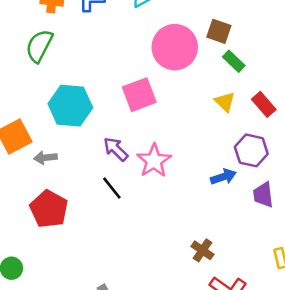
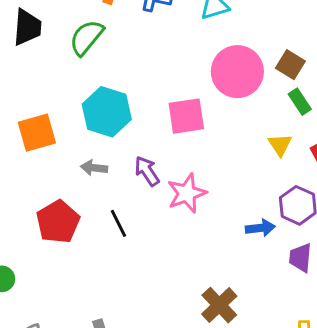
gray arrow: (45, 158) -> (94, 168), moved
black line: (112, 188) -> (118, 223), moved
brown cross: (202, 250) -> (219, 305), size x1.4

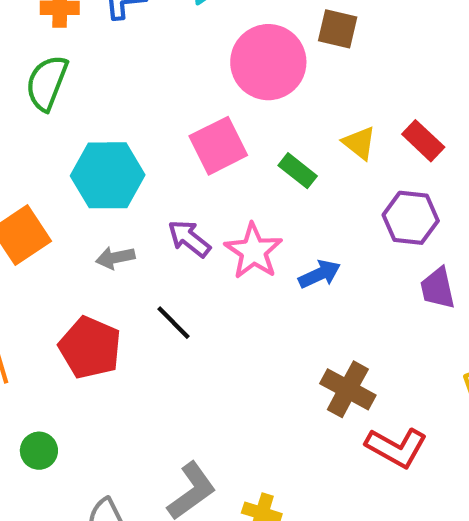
green rectangle: (300, 102) -> (298, 171), moved
blue arrow: (260, 228) -> (320, 274), moved

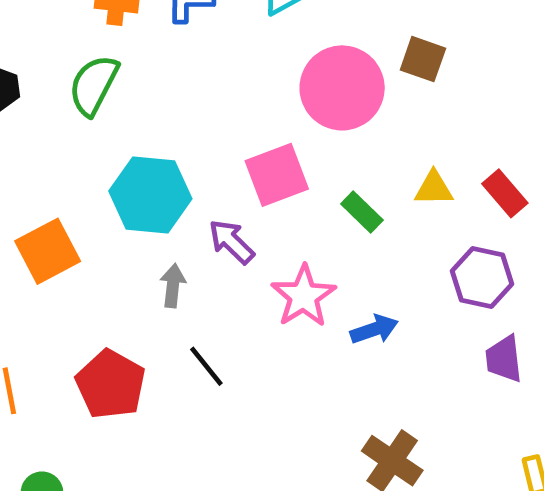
yellow triangle: (359, 143) -> (434, 188), turned -45
purple arrow: (189, 239) -> (231, 242), moved
gray arrow: (115, 258) -> (173, 286), moved, turned 102

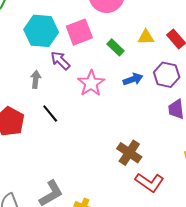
cyan hexagon: (150, 195) -> (41, 31), moved
blue arrow: (374, 329) -> (133, 79), moved

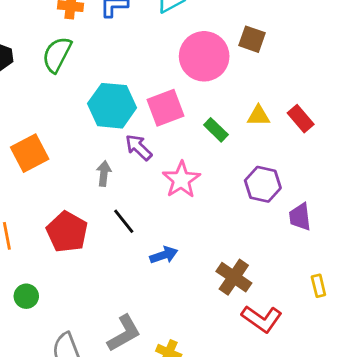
purple hexagon: (167, 75) -> (263, 184), moved
blue arrow: (133, 79) -> (164, 255), moved

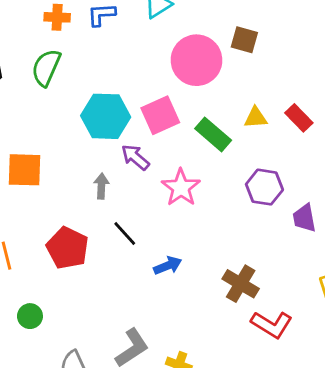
green rectangle: (216, 130) -> (213, 134), size x1.4
orange square: (30, 153) -> (24, 170), turned 33

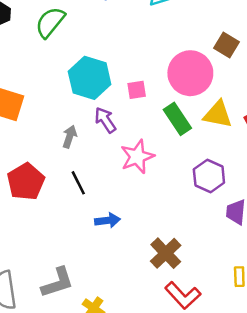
pink circle: (197, 60) -> (190, 73), moved
pink square: (160, 115) -> (137, 90), size x0.6
yellow triangle: (256, 118) -> (218, 114), size x1.4

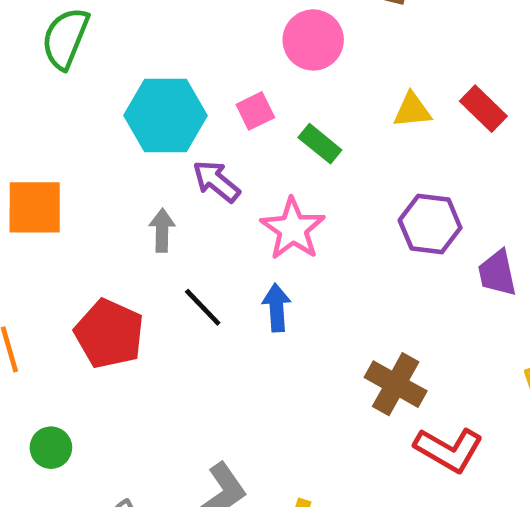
pink circle: (190, 73) -> (313, 40), moved, size x0.7
yellow triangle: (218, 114) -> (412, 110), size x0.7
green rectangle: (177, 119) -> (320, 144), moved, size x0.7
blue arrow: (108, 220) -> (277, 308), moved, turned -70

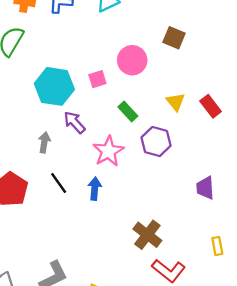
yellow triangle: (412, 110) -> (176, 102), turned 48
pink square: (255, 111) -> (97, 79), moved
purple hexagon: (430, 224) -> (156, 142), moved

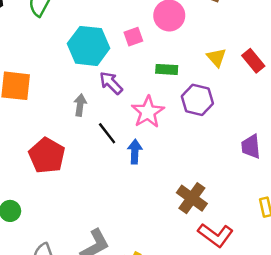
green rectangle: (128, 111) -> (167, 69), turned -42
black line: (59, 183) -> (107, 133), moved

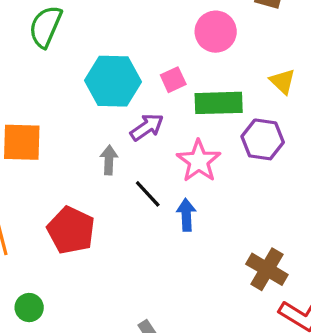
pink square: (133, 37) -> (173, 80), moved
green rectangle: (167, 69) -> (219, 103), size x1.6
purple arrow: (111, 83) -> (147, 127), turned 105

